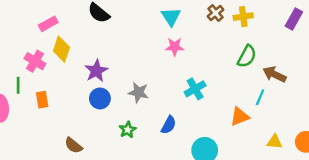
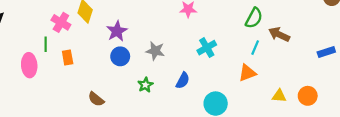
cyan line: (260, 97) -> (255, 48), moved

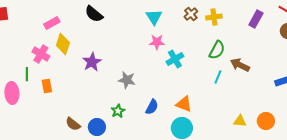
cyan cross: (207, 48) -> (175, 59), moved
blue circle: (120, 56) -> (97, 127), moved
orange triangle: (247, 73) -> (184, 104), moved, turned 42

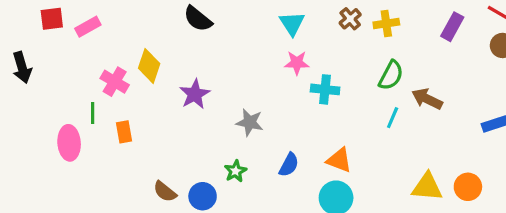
pink rectangle: (52, 23) -> (88, 27), moved
cyan cross: (175, 59) -> (325, 89), turned 36
yellow triangle: (240, 121) -> (427, 187), size x1.5

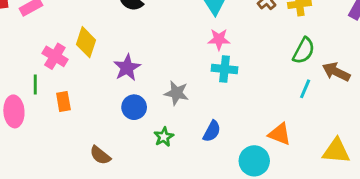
cyan cross: (325, 89) -> (225, 69), moved
orange triangle: (339, 160) -> (280, 134), moved
blue circle: (203, 196) -> (134, 107), moved

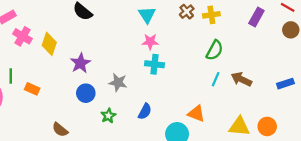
pink cross: (55, 56) -> (23, 36), moved
brown arrow: (336, 72) -> (241, 79), moved
orange rectangle: (63, 102) -> (32, 89), turned -56

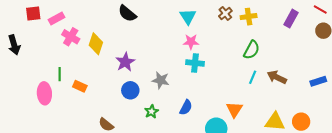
orange triangle: (196, 114) -> (234, 110), turned 42

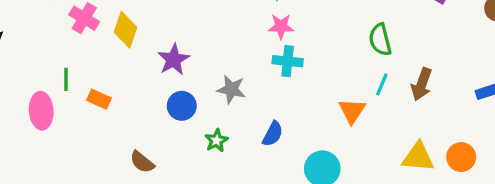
green semicircle: (252, 50) -> (380, 40), turned 138
brown arrow: (277, 77) -> (421, 84), turned -96
orange triangle: (234, 110) -> (352, 111), moved

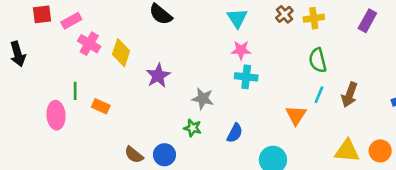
blue circle: (182, 106) -> (164, 155), moved
green star: (216, 141) -> (193, 128), moved, turned -30

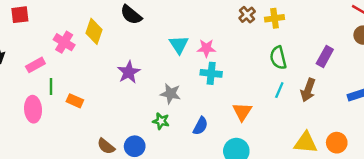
cyan triangle: (237, 18) -> (179, 45), moved
pink rectangle: (71, 21) -> (35, 65), moved
purple rectangle: (367, 21) -> (325, 57), moved
yellow diamond: (121, 53) -> (94, 31), moved
orange triangle: (296, 115) -> (242, 112), moved

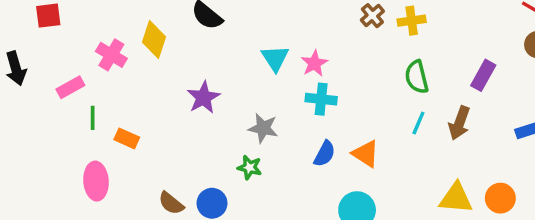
pink star: (206, 48) -> (314, 63), turned -30
pink ellipse: (33, 109) -> (96, 181), moved
orange triangle: (242, 112) -> (366, 154), turned -30
blue semicircle: (200, 126) -> (325, 154), moved

